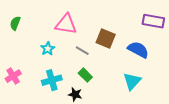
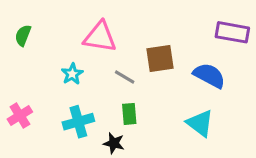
brown square: (106, 38) -> (160, 59), turned -30
green rectangle: (85, 75) -> (129, 114), turned 40
cyan triangle: (132, 81) -> (200, 123), turned -36

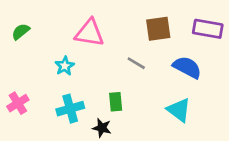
green semicircle: (23, 35) -> (21, 32), turned 30
brown square: (160, 59) -> (158, 29), moved
gray line: (125, 77) -> (136, 63), moved

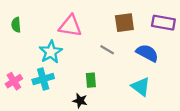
green semicircle: (21, 32) -> (16, 25), turned -56
cyan star: (65, 66) -> (51, 52), size x1.5
cyan cross: (70, 109) -> (43, 79), moved

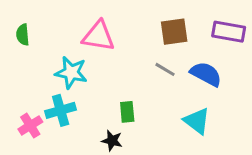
gray line: (107, 50) -> (165, 69), moved
cyan star: (51, 52) -> (71, 73), turned -30
pink cross: (14, 81) -> (30, 126), moved

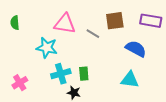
gray line: (165, 69) -> (93, 34), moved
cyan cross: (61, 110) -> (61, 74), moved
cyan triangle: (197, 121) -> (130, 80), turned -30

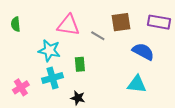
cyan cross: (61, 74) -> (52, 78), moved
green rectangle: (84, 74) -> (80, 64), moved

